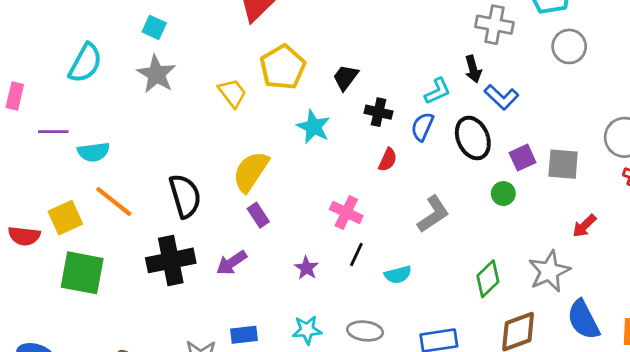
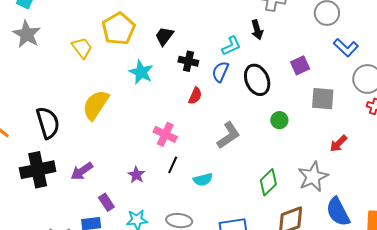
blue L-shape: (501, 97) -> (346, 48), moved
purple square: (523, 158) -> (300, 65), moved
purple rectangle: (258, 215) -> (106, 202), moved

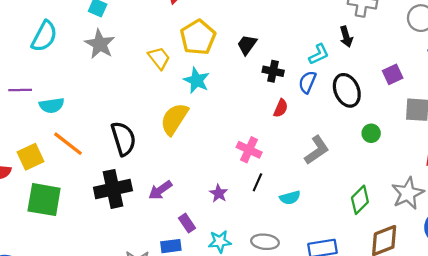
cyan star: (141, 72) -> (197, 80), moved

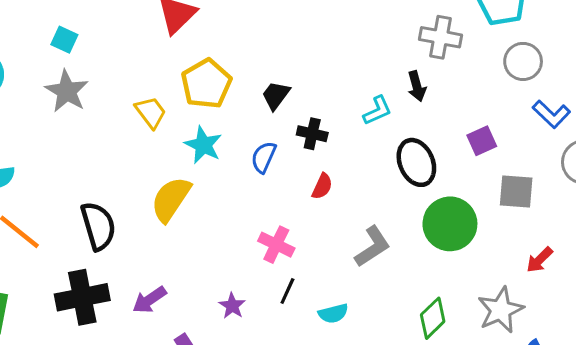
blue semicircle: (307, 82) -> (264, 157), moved
green circle: (371, 133) -> (450, 224), size x2.0

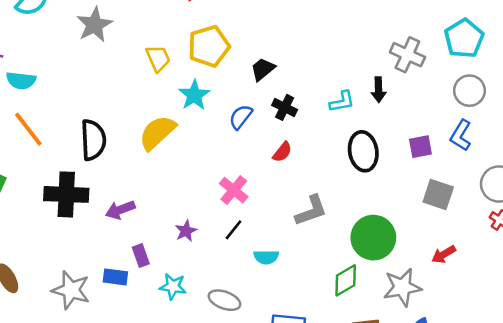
blue L-shape: (551, 114) -> (461, 135), moved, turned 64
green circle: (450, 224) -> (373, 238), moved

